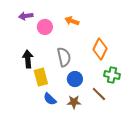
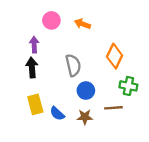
purple arrow: (26, 16) -> (34, 45), moved, turned 96
pink circle: (45, 27) -> (51, 20), moved
yellow rectangle: (41, 77) -> (35, 104), moved
brown line: (99, 94) -> (113, 108), turned -49

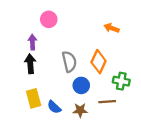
orange arrow: (82, 24) -> (112, 28), moved
orange diamond: (115, 56) -> (99, 62), moved

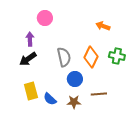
black arrow: (30, 64) -> (28, 59), turned -120
green cross: (121, 81) -> (117, 56), moved

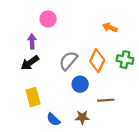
gray semicircle: (64, 57) -> (68, 61), turned -126
blue semicircle: (50, 99) -> (53, 119), moved
brown star: (74, 102) -> (82, 117), moved

